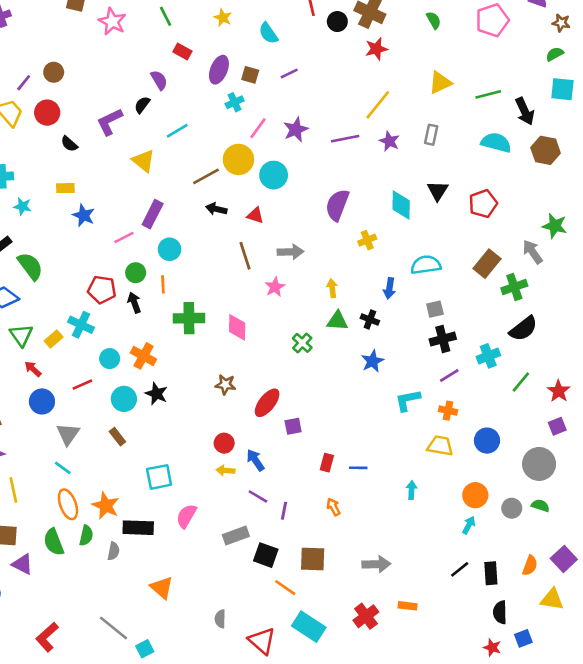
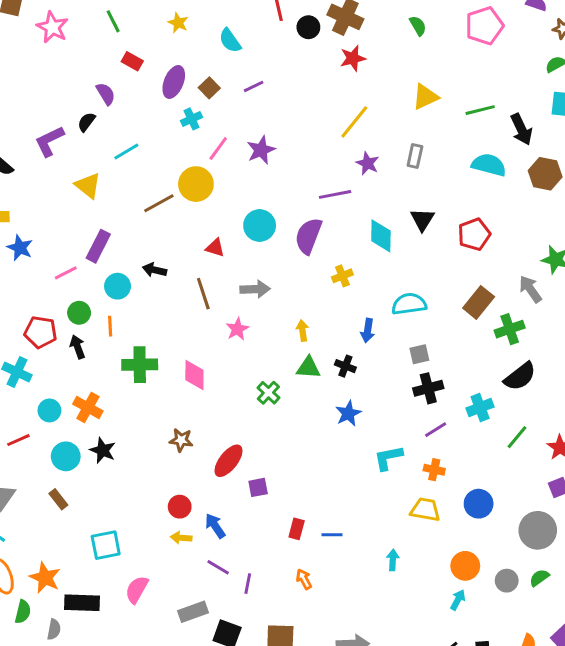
brown square: (250, 75) -> (209, 88), turned 30
purple line: (345, 139) -> (335, 194), moved
cyan circle: (274, 175) -> (260, 226), moved
black arrow: (216, 209) -> (155, 270), moved
green semicircle: (540, 506) -> (539, 578), turned -54

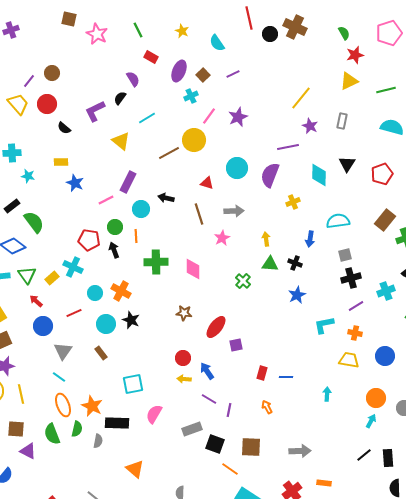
red star: (353, 58) -> (355, 55), moved

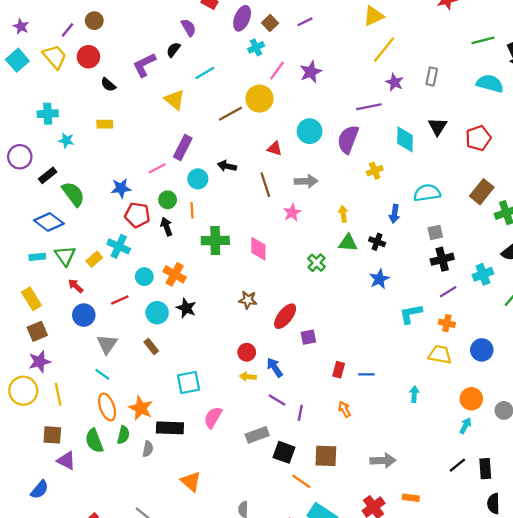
yellow triangle: (349, 81) -> (374, 16), moved
blue star: (75, 183) -> (121, 188), moved, turned -30

